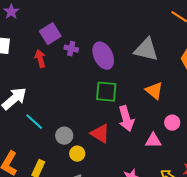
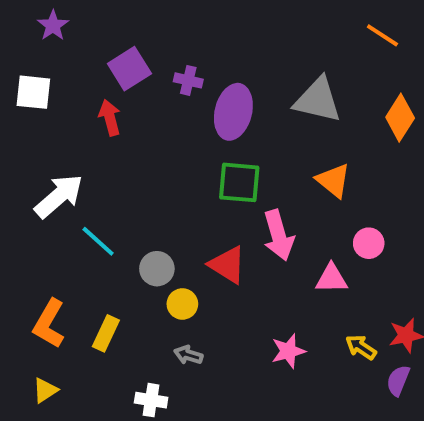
purple cross: (71, 49) -> (188, 80), moved
purple ellipse: (103, 56) -> (233, 112), turned 40

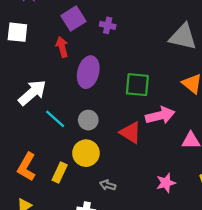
purple ellipse: (233, 112) -> (88, 72), moved
pink arrow: (278, 235) -> (160, 115), turned -88
gray circle: (157, 269) -> (88, 120), moved
yellow circle: (182, 304) -> (86, 153), moved, size x1.5

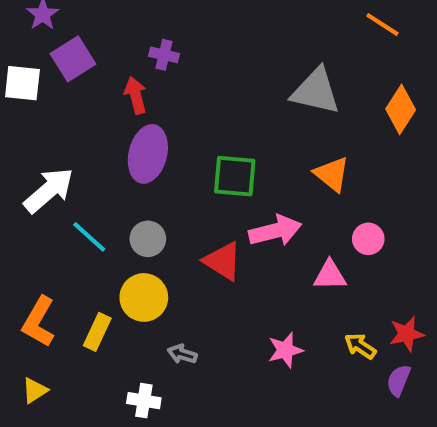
purple square: (73, 18) -> (73, 59), moved
purple cross: (108, 25) -> (164, 55), moved
red arrow: (62, 47) -> (136, 95), moved

